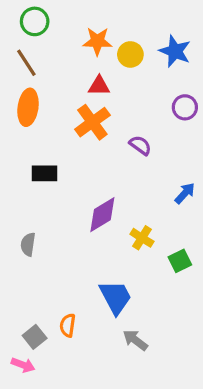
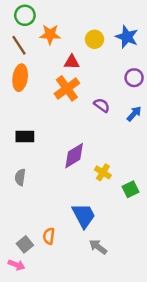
orange star: (97, 41) -> (50, 34), moved
black rectangle: (45, 173) -> (25, 136), moved
blue arrow: (185, 193) -> (134, 114), moved

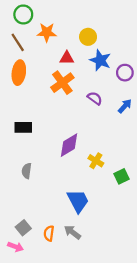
blue star: (127, 37) -> (100, 60), moved
gray semicircle: (20, 177) -> (27, 171), moved
orange semicircle: (49, 236) -> (49, 233), moved
gray arrow: (98, 247) -> (72, 232), moved

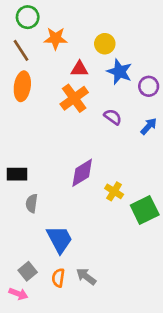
black rectangle: (23, 127) -> (17, 174), moved
green square: (122, 176) -> (145, 210), size x1.5
blue trapezoid: (78, 201) -> (60, 239), moved

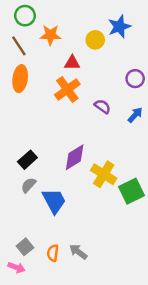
blue star: (119, 72) -> (119, 27), moved, turned 30
black rectangle: (17, 174) -> (27, 160), moved, turned -42
yellow cross: (114, 191) -> (104, 174), size x1.5
gray semicircle: (32, 203) -> (29, 185), turned 35
blue trapezoid: (60, 239) -> (54, 201), moved

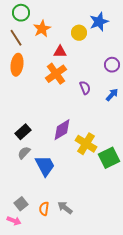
orange star: (50, 35) -> (42, 29), turned -30
purple semicircle: (102, 106) -> (85, 88), turned 32

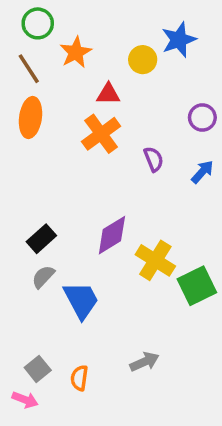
gray arrow: (65, 208) -> (144, 362), moved, turned 119

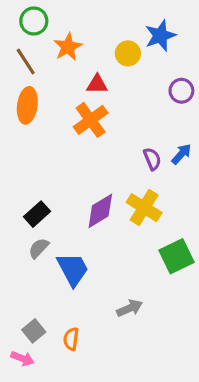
purple circle: (202, 118) -> (181, 91), moved
purple semicircle: (154, 159) -> (152, 159), moved
yellow cross: (155, 260) -> (144, 208), moved
gray arrow: (144, 362) -> (130, 308), moved

